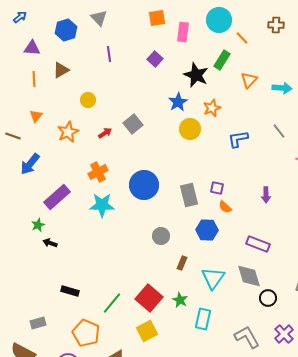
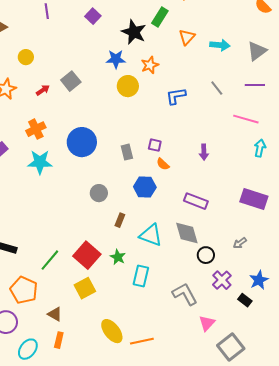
blue star: (178, 102) -> (116, 59), turned 30
gray rectangle: (189, 195) -> (127, 152), size x0.7
cyan triangle: (213, 278) -> (151, 235), turned -45
purple cross: (284, 334) -> (222, 280), moved

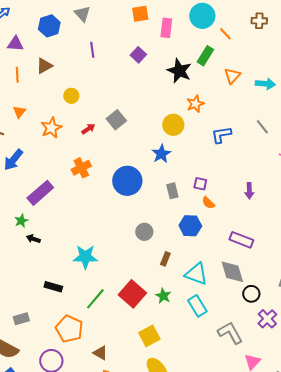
blue star: (116, 59) -> (161, 154), moved, turned -30
cyan star: (40, 162) -> (85, 257), moved
cyan rectangle: (141, 276) -> (197, 306), moved, turned -45
yellow square: (85, 288) -> (149, 336), moved

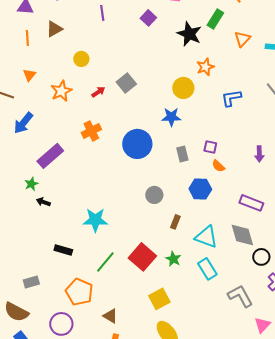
blue star: (161, 154) -> (171, 117), turned 30

